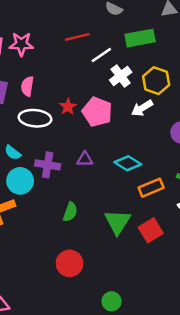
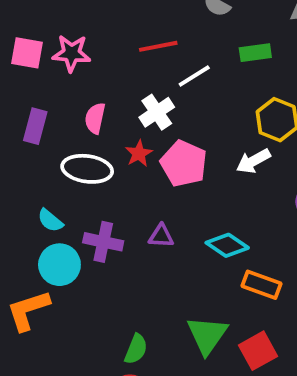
green rectangle: (140, 38) -> (255, 53), size x0.7
white cross: (121, 76) -> (157, 112), moved
pink semicircle: (27, 86) -> (95, 118), moved
orange rectangle: (151, 188) -> (262, 285), turned 40
green semicircle: (70, 212) -> (136, 349), moved

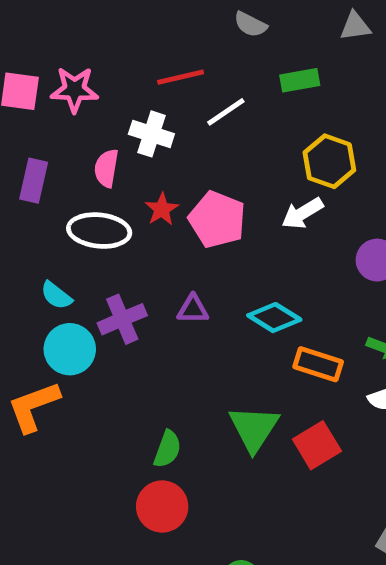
white cross: (157, 112) -> (151, 134), moved, turned -36
purple cross: (103, 242) -> (122, 319), turned -33

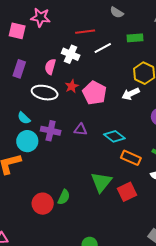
pink star: (74, 90) -> (41, 17), moved
purple cross: (122, 319) -> (51, 131), turned 30
green semicircle: (167, 449) -> (64, 197), moved
red circle: (162, 506) -> (43, 204), moved

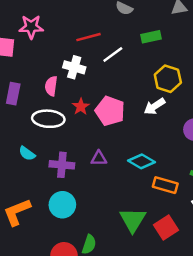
cyan circle: (27, 141) -> (62, 205), moved

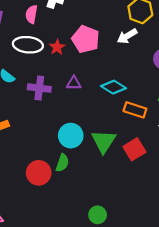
red star: (81, 107) -> (57, 47), moved
cyan circle: (62, 205) -> (71, 136), moved

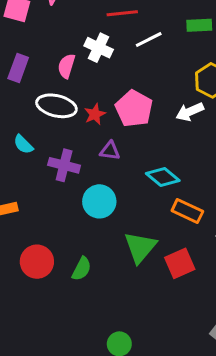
purple triangle: (74, 83) -> (110, 151), moved
cyan circle: (71, 136) -> (99, 201), moved
red circle: (39, 173) -> (37, 262), moved

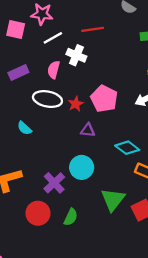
white line: (149, 40) -> (53, 38), moved
purple rectangle: (18, 68) -> (18, 73), turned 48
purple cross: (64, 165) -> (54, 183), moved, turned 35

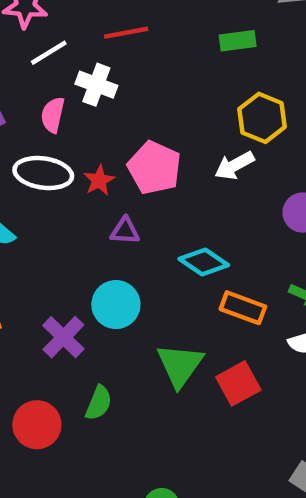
red circle: (38, 213) -> (37, 425), moved

